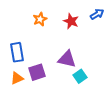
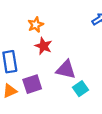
red star: (71, 21) -> (43, 46), moved

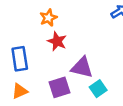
purple square: (32, 84) -> (60, 87), moved

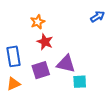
purple square: (60, 87) -> (41, 70), moved
cyan square: (98, 89) -> (80, 82), turned 32

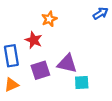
orange star: (38, 22) -> (49, 19), moved
red star: (45, 42) -> (34, 40), moved

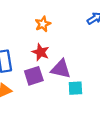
red star: (34, 40) -> (41, 52), moved

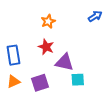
purple square: (34, 76) -> (40, 83), moved

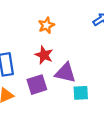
purple square: (40, 83) -> (37, 85), moved

